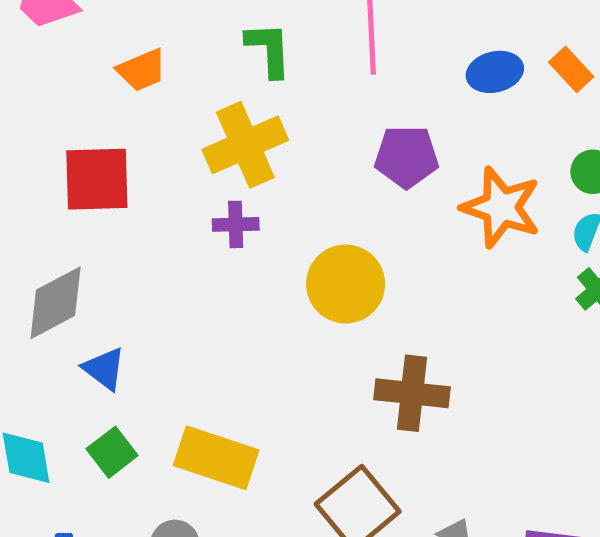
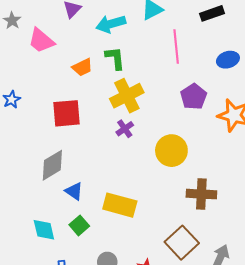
green L-shape: (269, 50) -> (115, 58), moved
purple pentagon: (407, 157) -> (194, 97), turned -30
purple cross: (236, 224) -> (125, 129), turned -30
yellow rectangle: (216, 458) -> (120, 205), moved

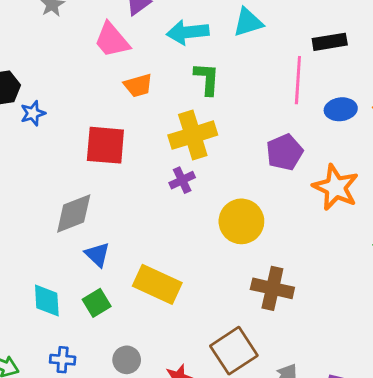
pink trapezoid: (41, 41) -> (112, 40), moved
pink line: (176, 47) -> (298, 80), moved
green L-shape: (115, 58) -> (207, 79), moved

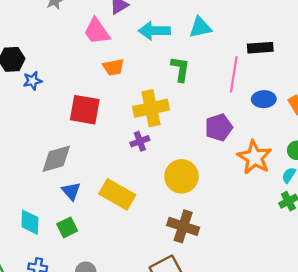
green L-shape: (207, 79) -> (180, 69), moved
yellow rectangle: (157, 284) -> (117, 194), moved
brown cross: (272, 288) -> (183, 226), moved

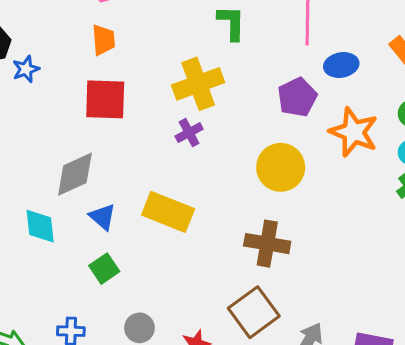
orange trapezoid: (113, 67) -> (103, 40), moved, turned -75
blue ellipse: (264, 99) -> (341, 65), moved
yellow circle: (181, 176) -> (281, 167), moved
cyan diamond: (30, 222) -> (40, 226), moved

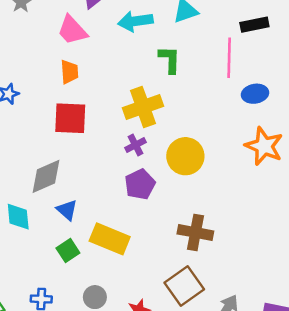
purple pentagon: (297, 97) -> (140, 184), moved
yellow circle: (281, 167) -> (185, 156), moved
yellow rectangle: (168, 212) -> (110, 239), moved

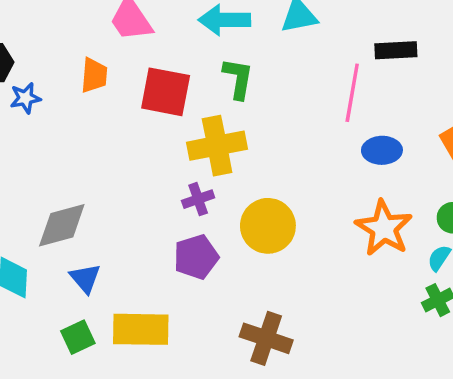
green L-shape: (170, 60) -> (238, 78), moved
orange trapezoid: (69, 72) -> (94, 75), moved
red square: (70, 118) -> (166, 92), moved
yellow rectangle: (110, 239) -> (141, 329), turned -30

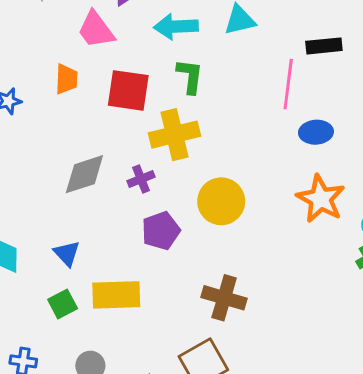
purple cross: (198, 199) -> (141, 179), moved
gray diamond: (62, 225) -> (84, 174), moved

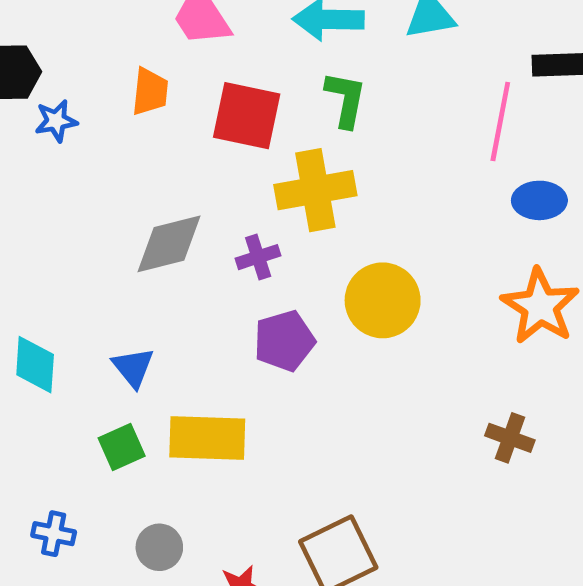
brown cross: (224, 298) -> (510, 438), moved, size x0.7

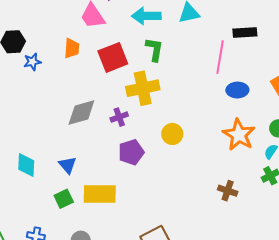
red square: (247, 116) -> (113, 57), turned -32
yellow circle: (383, 300) -> (172, 134), size x0.7

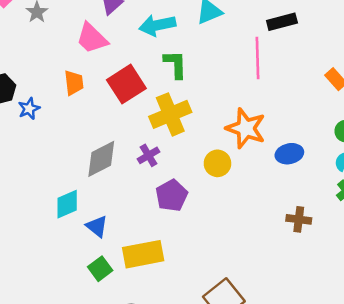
blue ellipse: (237, 90) -> (289, 154), moved
orange star: (239, 135) -> (246, 128), moved
cyan diamond: (26, 165) -> (67, 204), moved, turned 75

